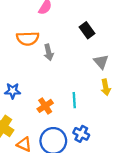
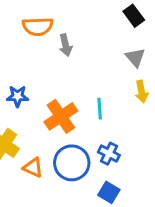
black rectangle: (87, 30) -> (134, 16), moved
orange cross: (45, 106) -> (61, 116), size x1.5

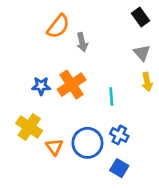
orange semicircle: (38, 26) -> (58, 26), turned -50
orange cross: (61, 116) -> (72, 85), moved
orange triangle: (33, 168) -> (54, 147), turned 30

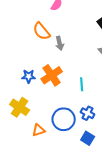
orange semicircle: (58, 26) -> (42, 31), turned 102
orange triangle: (54, 147) -> (39, 130), moved, turned 48

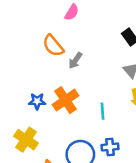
gray arrow: (60, 43) -> (75, 61), turned 48
blue cross: (88, 113) -> (110, 147), turned -32

